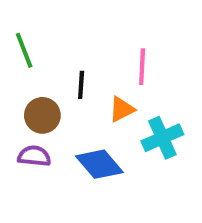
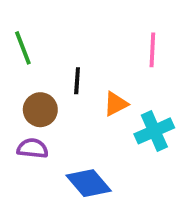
pink line: (142, 67) -> (152, 50), moved
blue diamond: (99, 164) -> (89, 183), moved

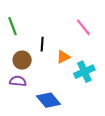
pink line: (152, 50) -> (83, 27), turned -42

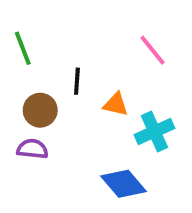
orange triangle: (63, 57) -> (116, 104), turned 40
blue diamond: (48, 100) -> (123, 184), moved

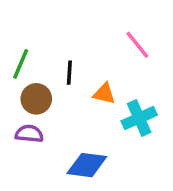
green line: (23, 48) -> (21, 64), moved, turned 44
blue diamond: (123, 184) -> (87, 165), moved, turned -42

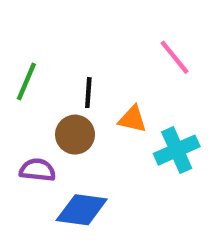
brown circle: (36, 99) -> (75, 135), moved
blue diamond: (87, 165) -> (82, 210), moved

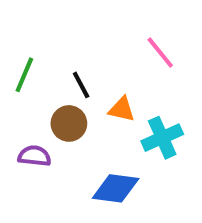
black line: (88, 93) -> (81, 85), turned -32
blue diamond: (82, 210) -> (116, 188), moved

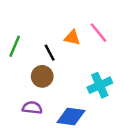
orange triangle: (122, 109) -> (72, 38), moved
purple semicircle: (34, 156) -> (32, 108), moved

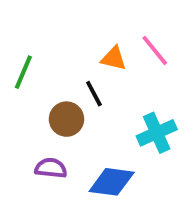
black line: (50, 53) -> (94, 94), moved

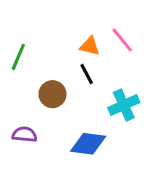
black line: (94, 94) -> (87, 74), moved
purple semicircle: (51, 168) -> (25, 134), moved

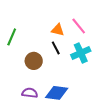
cyan cross: (124, 105) -> (81, 53), moved
purple semicircle: (25, 134) -> (30, 93), moved

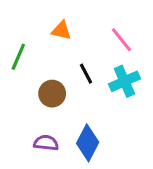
orange triangle: (58, 30) -> (61, 30), moved
blue diamond: (57, 93) -> (88, 143), turned -70

